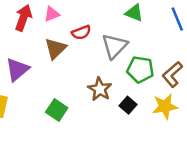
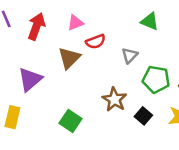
pink triangle: (52, 14) -> (75, 23), moved
gray triangle: (115, 46) -> (130, 55), size x0.6

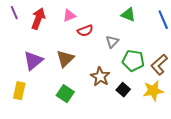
brown triangle: (69, 58) -> (65, 59), moved

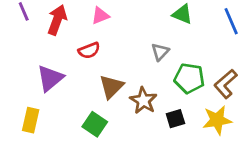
red semicircle: (85, 31) -> (89, 50), moved
brown triangle: (65, 59) -> (111, 87), moved
black square: (123, 90) -> (175, 119), turned 32

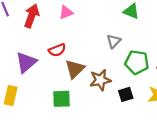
red semicircle: (89, 50) -> (57, 50), moved
brown star: (143, 101) -> (100, 80), turned 30
green square: (95, 124) -> (62, 99), turned -36

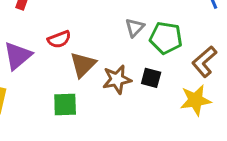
green pentagon: (137, 62) -> (166, 38), moved
black square: (126, 94) -> (151, 78), moved, turned 32

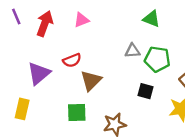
gray triangle: (135, 27) -> (132, 51), turned 42
brown star: (117, 79) -> (115, 124), moved

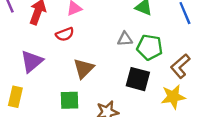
red semicircle: (72, 60) -> (65, 34), moved
black square: (146, 91) -> (138, 79), size x1.5

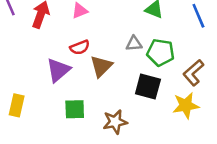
red semicircle: (65, 34) -> (80, 47), moved
purple triangle: (32, 61) -> (58, 70), moved
brown triangle: (84, 68) -> (101, 66), moved

